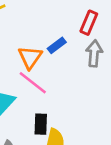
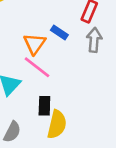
blue rectangle: (57, 45) -> (59, 32), turned 70

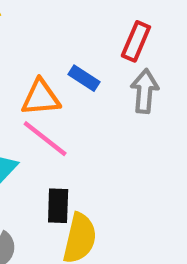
orange triangle: (35, 44) -> (41, 98), turned 50

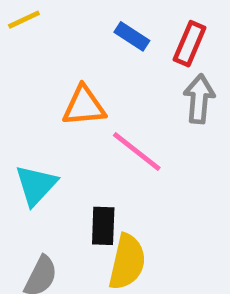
blue rectangle: (84, 78) -> (132, 36), moved
pink line: (45, 139) -> (137, 152), moved

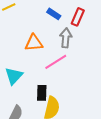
gray arrow: (199, 99) -> (66, 38), moved
pink line: (137, 152) -> (56, 62), turned -70

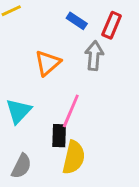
orange triangle: (34, 43) -> (48, 63), turned -36
pink line: (56, 62) -> (71, 111), moved, turned -35

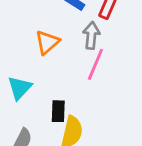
pink line: (71, 111) -> (95, 64), moved

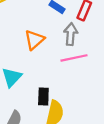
pink line: (95, 64) -> (74, 58), turned 55

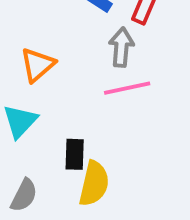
orange triangle: (34, 40) -> (38, 65), moved

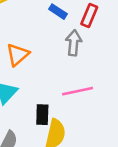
pink line: (127, 88) -> (78, 91), moved

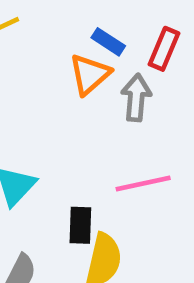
orange triangle: (18, 55) -> (90, 74), moved

